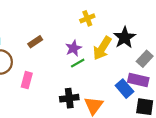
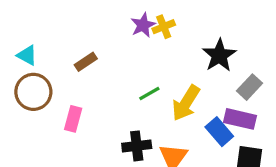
purple star: (73, 48) -> (143, 25), moved
yellow arrow: (102, 48) -> (186, 103), moved

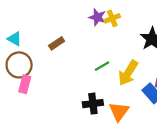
purple star: (143, 25) -> (97, 17), turned -30
pink rectangle: (73, 119) -> (25, 84), moved

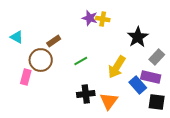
yellow cross: (112, 18) -> (103, 19), turned 32
brown circle: (19, 65) -> (41, 60), moved
green line: (102, 66) -> (81, 61), moved

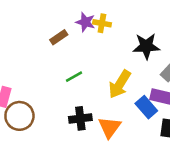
black star: (138, 37) -> (146, 46), turned 30
brown rectangle: (54, 41) -> (59, 37), moved
brown circle: (41, 60) -> (19, 116), moved

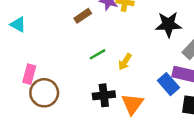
yellow arrow: (120, 84) -> (125, 62), moved, size x0.6

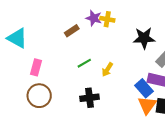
cyan triangle: (18, 24) -> (17, 38), size x1.5
pink rectangle: (29, 74) -> (36, 67), moved
orange triangle: (132, 104) -> (147, 105), moved

